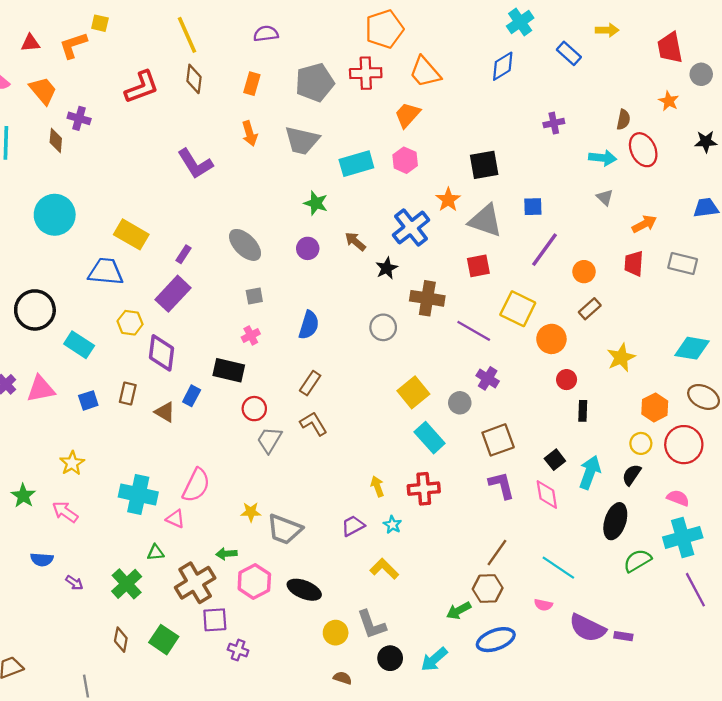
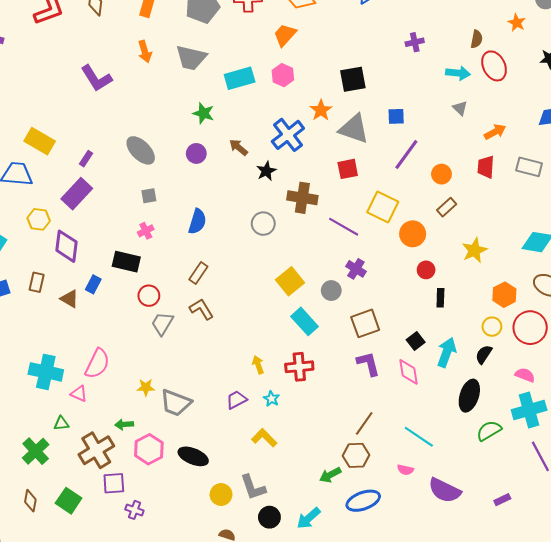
purple rectangle: (623, 636) -> (502, 500), moved, turned -35

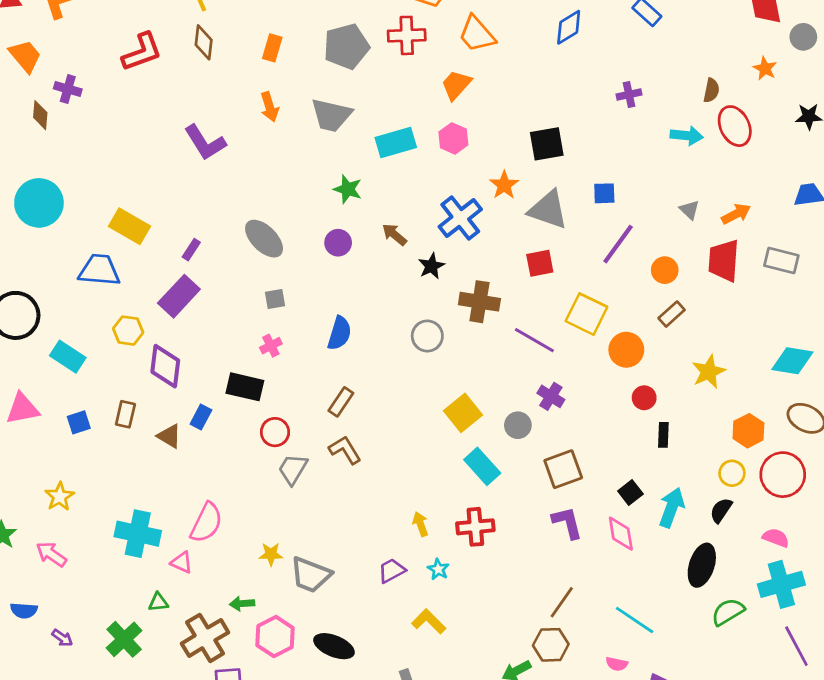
gray triangle: (460, 108) -> (689, 210), moved
red trapezoid: (486, 167) -> (724, 261), size x1.4

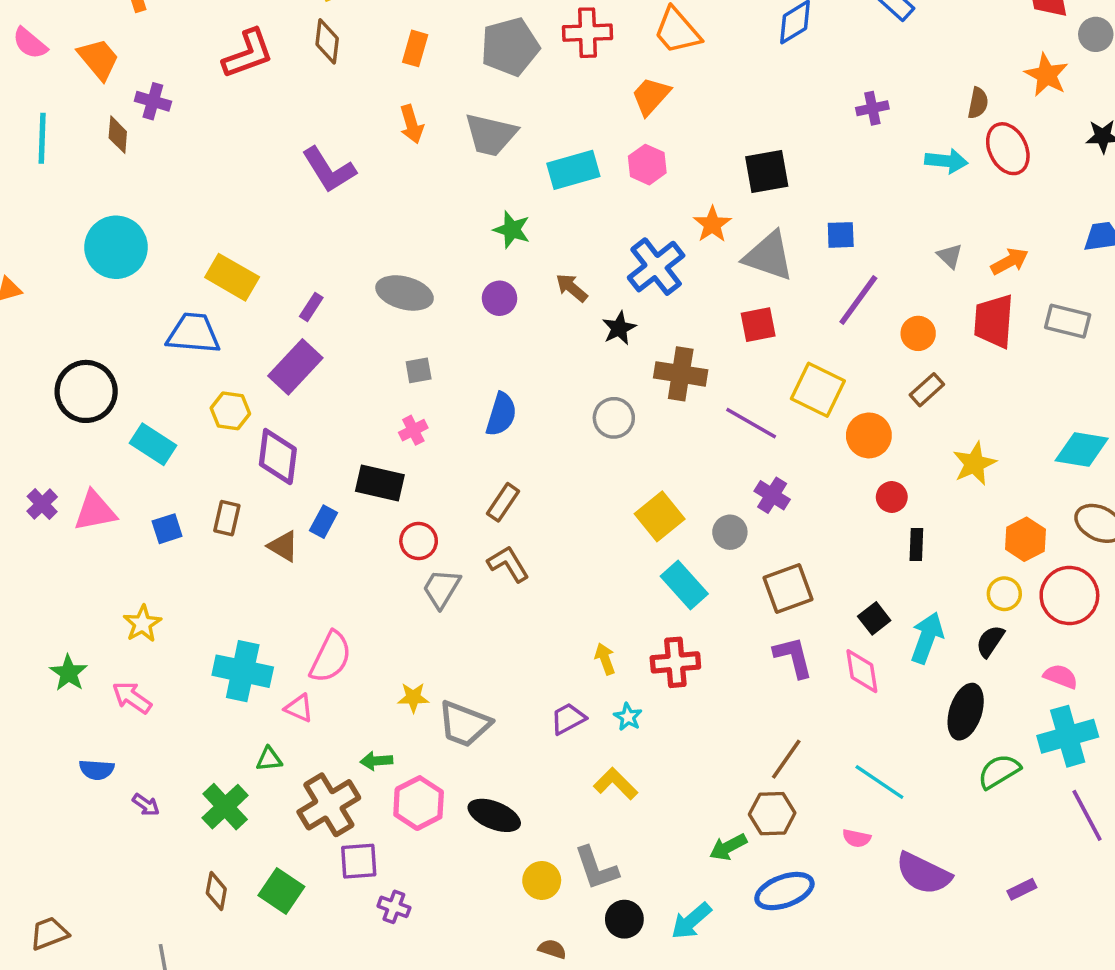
orange star: (765, 68) -> (1047, 75), size x1.4
gray ellipse: (264, 239) -> (405, 293), turned -30

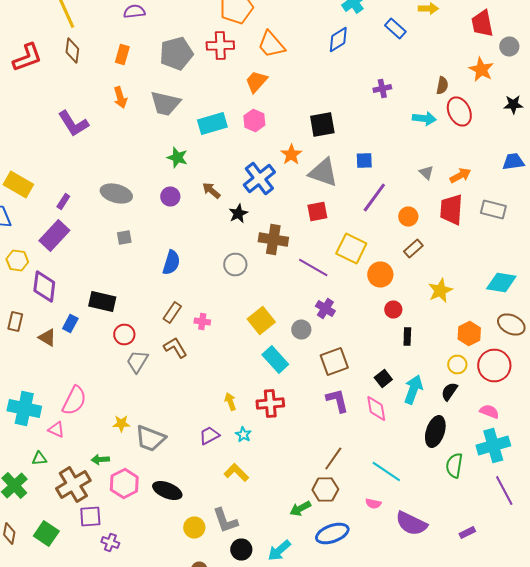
pink cross: (413, 430) -> (202, 322), moved, turned 35
green semicircle: (999, 771) -> (454, 466), turned -50

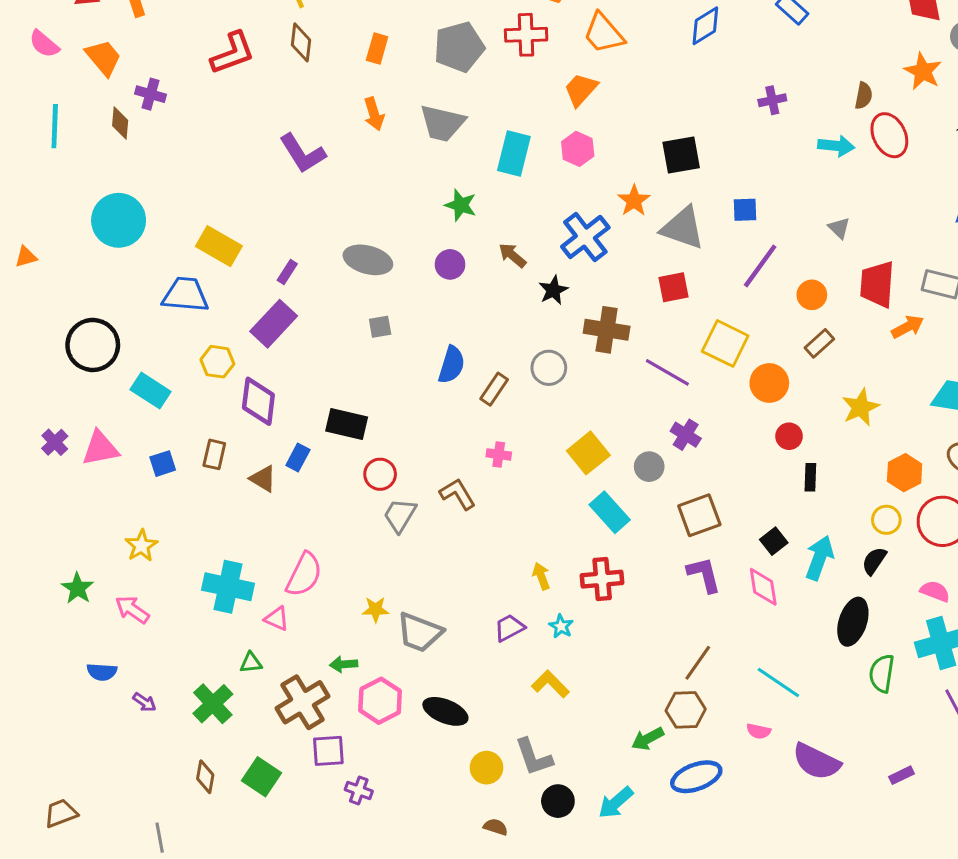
cyan rectangle: (212, 124) -> (514, 153), turned -60
orange arrow: (460, 176) -> (908, 327), moved
brown rectangle: (172, 312) -> (494, 389), moved

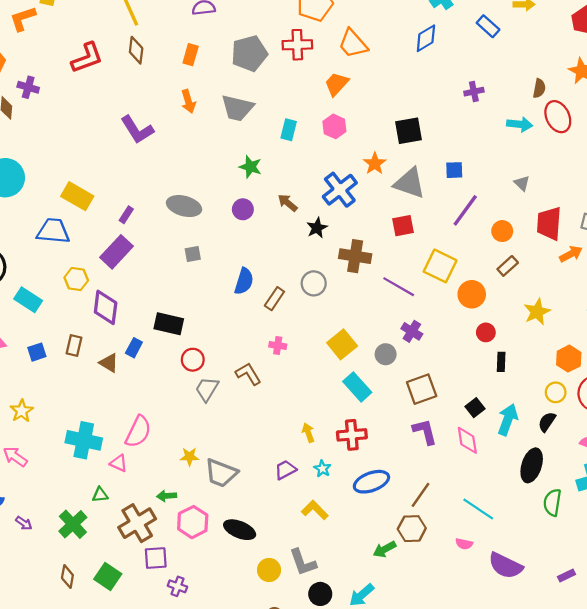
cyan rectangle: (514, 153) -> (289, 130), size x0.7
blue ellipse: (696, 777) -> (371, 482), moved

